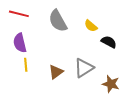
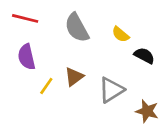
yellow line: (26, 65) -> (46, 86), moved, turned 40
brown triangle: (56, 72) -> (74, 77), moved

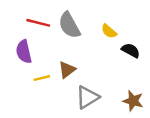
red line: (25, 18) -> (38, 23), moved
yellow line: (46, 86) -> (42, 78), turned 42
gray triangle: (111, 90) -> (87, 97), moved

